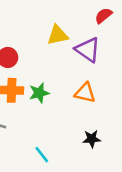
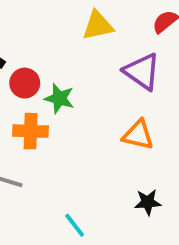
yellow triangle: (58, 35) -> (98, 25), moved
green star: (39, 93) -> (59, 98), moved, turned 30

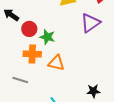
purple triangle: (142, 72) -> (90, 23), turned 50
orange triangle: (138, 135) -> (56, 63), moved

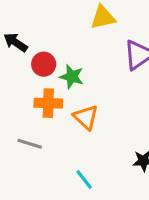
orange triangle: (56, 63) -> (86, 117), turned 30

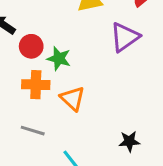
gray line: (30, 144) -> (33, 131), moved

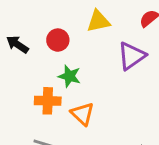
red circle: (31, 46) -> (58, 40), moved

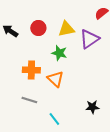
yellow triangle: (98, 21) -> (66, 29), moved
green star: (69, 76) -> (59, 53), moved

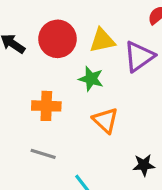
red circle: (38, 28) -> (58, 39), size x1.5
orange triangle: (55, 79) -> (105, 120), moved

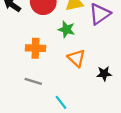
black star: (144, 165) -> (104, 74), moved

